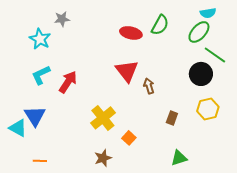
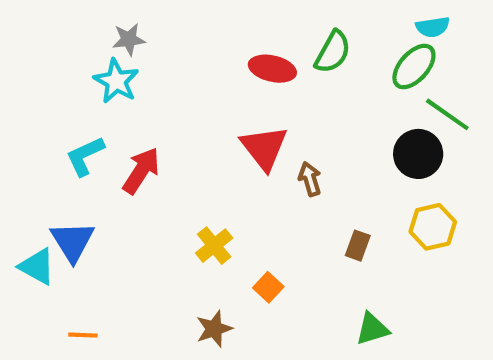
cyan star: (40, 39) -> (116, 81), moved
yellow cross: (103, 118) -> (214, 246), size x0.7

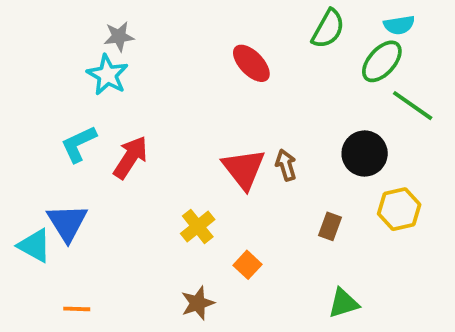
green semicircle: (333, 52) -> (328, 29), moved
red ellipse: (272, 69) -> (251, 63), turned 33
red triangle: (264, 148) -> (244, 169), moved
black circle: (418, 154) -> (365, 154), moved

